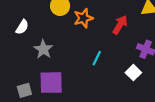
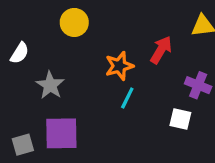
orange star: (83, 18) -> (119, 66), moved
white square: (133, 73) -> (180, 119), turned -32

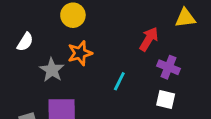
orange star: (119, 66) -> (80, 53), moved
purple cross: (198, 85) -> (168, 67), moved

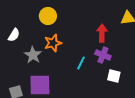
red arrow: (149, 39) -> (102, 33), turned -30
purple cross: (168, 67) -> (103, 55), moved

